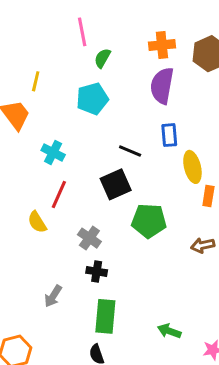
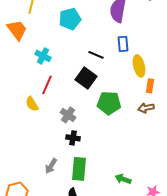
black square: (116, 184) -> (86, 78), turned -30
brown arrow: (203, 245) -> (146, 108), moved
gray arrow: (53, 296) -> (51, 166), moved

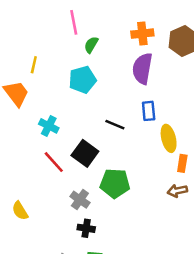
black square: (86, 78) -> (85, 153), moved
red line: (47, 85) -> (54, 162), turned -66
green pentagon: (109, 103) -> (115, 183), moved
yellow semicircle: (32, 104) -> (20, 211), moved

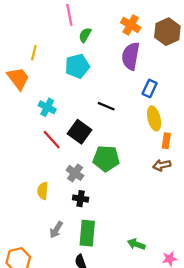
orange cross: (142, 34) -> (131, 25), turned 36
blue rectangle: (149, 111) -> (150, 88), moved, turned 30
yellow semicircle: (20, 211) -> (43, 191), moved, turned 36

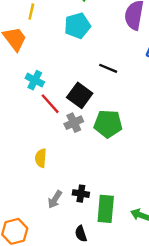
cyan cross: (47, 107) -> (35, 80), moved
gray cross: (75, 173) -> (74, 123), moved, turned 30
black cross: (81, 199) -> (81, 194), moved
green rectangle: (87, 233) -> (106, 209), moved

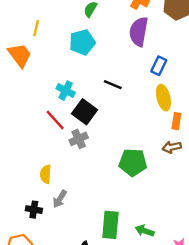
cyan cross: (35, 80) -> (66, 91), moved
green pentagon: (108, 124) -> (133, 162), moved
black cross: (81, 194) -> (34, 210), moved
gray arrow: (55, 199) -> (60, 199), moved

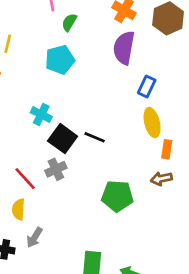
black line: (113, 85) -> (95, 137), moved
red line: (55, 120) -> (25, 179), moved

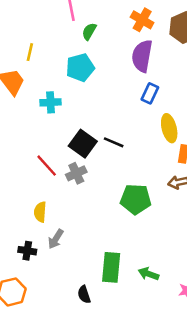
blue rectangle: (147, 86) -> (150, 93), moved
cyan cross: (41, 115) -> (51, 102), moved, turned -30
red line: (25, 179) -> (47, 166), moved

